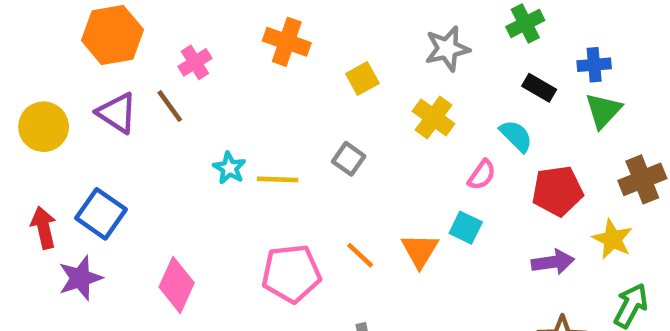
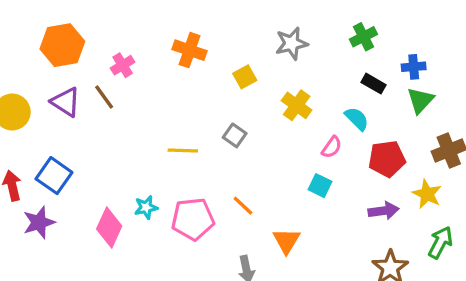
gray star: (447, 49) -> (292, 43), moved
cyan star: (229, 168) -> (146, 207), moved, turned 30
orange triangle: (420, 251) -> (287, 241), moved

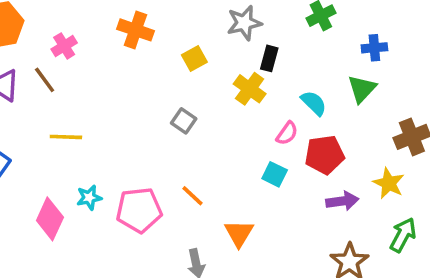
black rectangle: (373, 84) -> (269, 58), moved, turned 75
green triangle: (420, 100) -> (362, 89), moved
yellow line: (183, 150) -> (66, 137), moved
red pentagon: (387, 159) -> (324, 155), moved

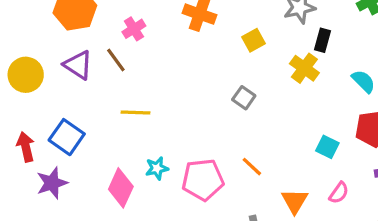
pink semicircle: (287, 133) -> (339, 193), moved

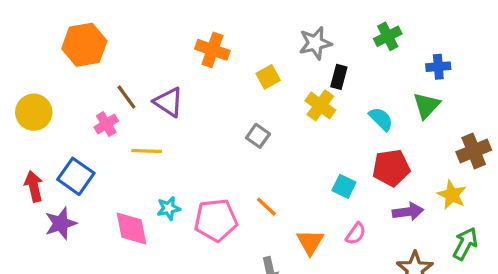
pink cross: (134, 29) -> (106, 124), moved
purple triangle: (78, 65) -> (169, 102), moved
pink diamond: (121, 188) -> (131, 229), turned -36

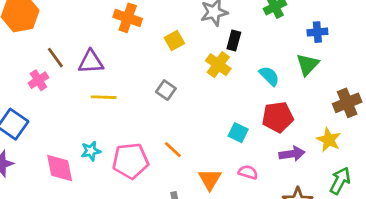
purple triangle: (169, 102) -> (91, 62), turned -36
yellow line: (147, 151) -> (104, 97), moved
pink semicircle: (356, 234) -> (248, 172), turned -108

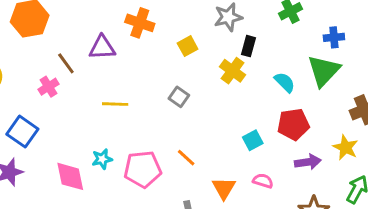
purple triangle: (91, 62) -> (102, 48), moved
green triangle: (307, 65) -> (324, 71), size x1.4
cyan square: (238, 133) -> (253, 140), turned 36

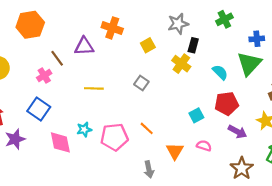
blue square: (22, 132) -> (39, 109), moved
purple arrow: (308, 162) -> (237, 132), turned 36

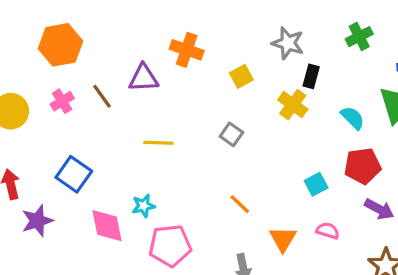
gray star: (178, 24) -> (288, 43), turned 30
pink cross: (44, 75) -> (62, 101), moved
pink pentagon: (114, 137) -> (170, 246), moved

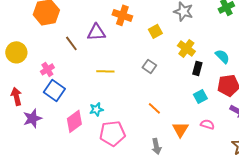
black rectangle: (311, 76) -> (197, 68), moved
pink cross: (62, 101) -> (47, 69), moved
pink diamond: (107, 226) -> (74, 121), turned 65

